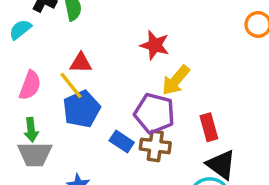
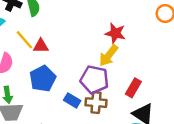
red star: (155, 45) -> (115, 33), moved
yellow line: (71, 85) -> (24, 40), moved
red rectangle: (209, 127) -> (133, 88), turned 48

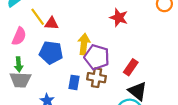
yellow arrow: (109, 56) -> (84, 44), moved, turned 144
blue pentagon: (43, 79) -> (51, 53), turned 30
blue rectangle: (72, 100) -> (74, 82), moved, turned 64

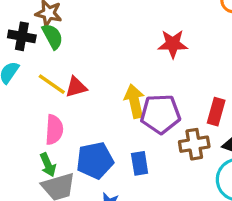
pink semicircle: (19, 36) -> (54, 130), moved
blue pentagon: (51, 53) -> (95, 160), moved
brown cross: (97, 78) -> (194, 144), moved

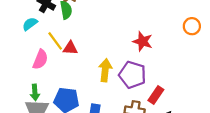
purple pentagon: (160, 114) -> (132, 75), moved
pink semicircle: (54, 130) -> (40, 59), moved

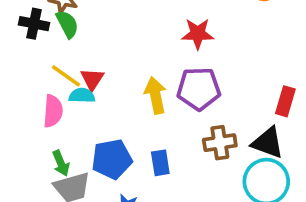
cyan semicircle: (30, 24) -> (82, 96), moved, turned 56
red triangle: (70, 48) -> (92, 79), turned -42
red rectangle: (156, 95) -> (285, 101), moved

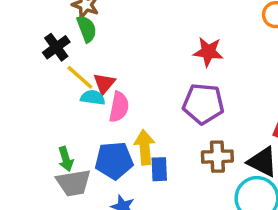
black cross: (34, 24) -> (56, 47), moved, turned 36
yellow arrow: (155, 95) -> (145, 147), moved
pink semicircle: (53, 111) -> (119, 107), moved

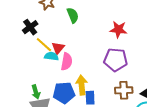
green semicircle: (87, 29) -> (73, 15), moved

